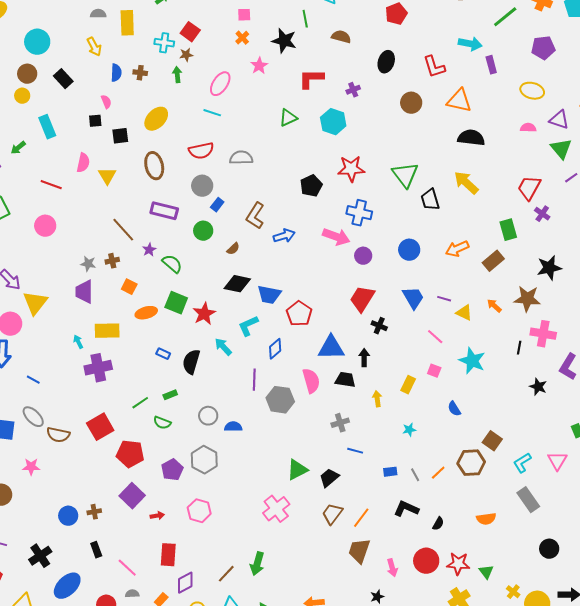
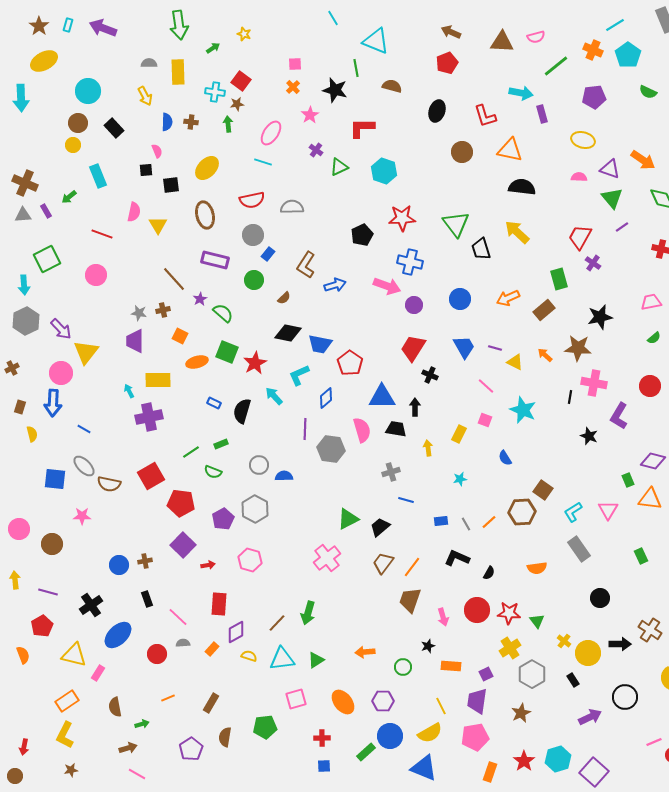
purple cross: (353, 90) -> (316, 150), moved, turned -32

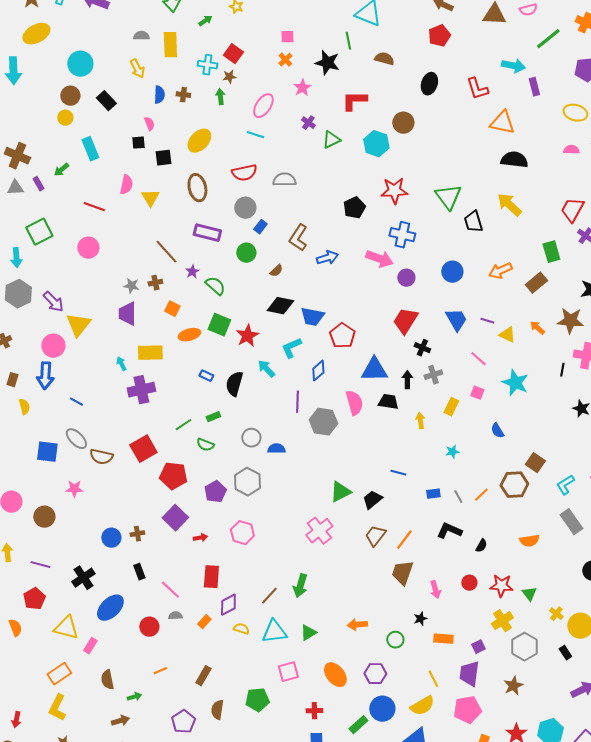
brown circle: (462, 152) -> (403, 123), moved
gray cross: (391, 472) -> (433, 375), moved
red circle: (477, 610) -> (469, 583), size x0.6

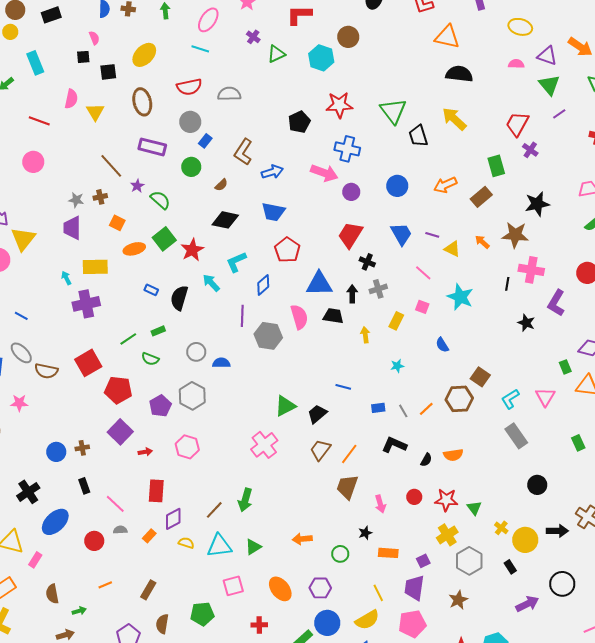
black rectangle: (106, 101) -> (51, 15), turned -66
blue trapezoid: (312, 317) -> (273, 212), moved
green square: (219, 325) -> (164, 239), turned 30
orange semicircle: (529, 541) -> (453, 455), moved

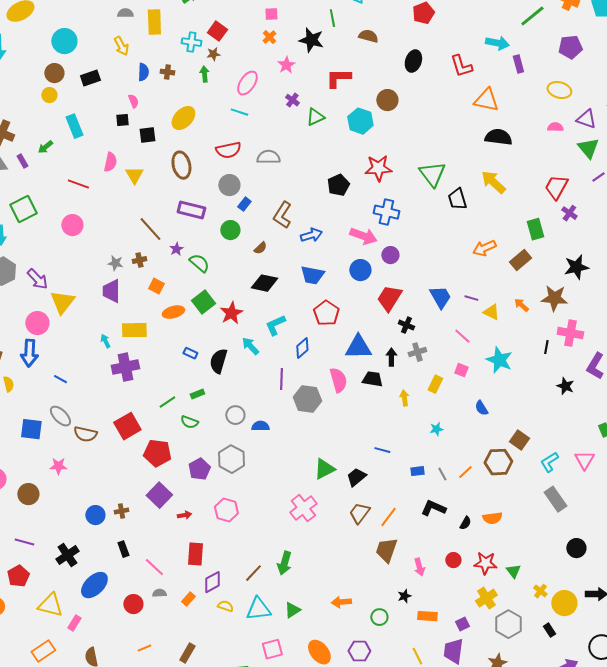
blue circle: (397, 186) -> (360, 270), moved

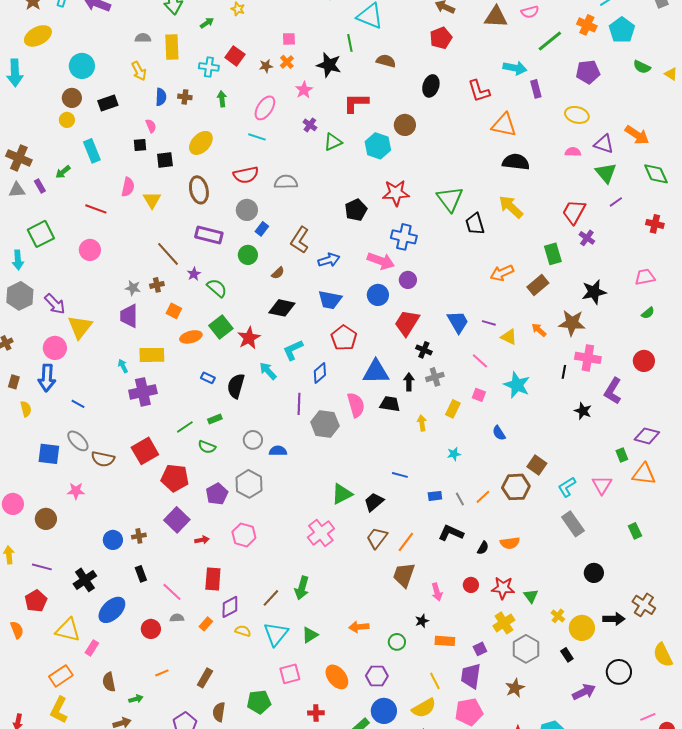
brown star: (213, 54) -> (266, 66), moved
cyan triangle: (258, 609) -> (276, 634), turned -44

